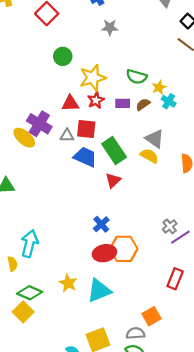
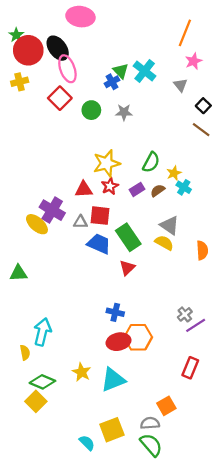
green circle: (63, 56) -> (91, 110), moved
green semicircle: (137, 77) -> (151, 162), turned -78
purple rectangle: (123, 103) -> (137, 189), turned -32
blue cross: (101, 224) -> (115, 312), turned -35

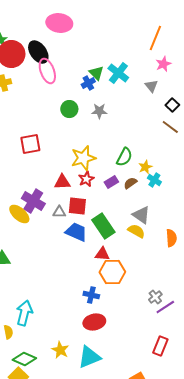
red square: (60, 98) -> (30, 144), moved, turned 35
red triangle: (127, 268) -> (102, 254), turned 49
orange hexagon: (138, 337) -> (112, 272), moved

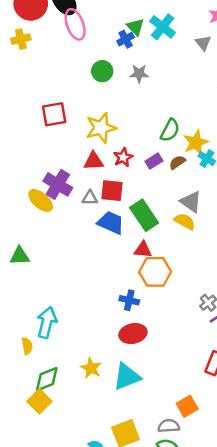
yellow star: (83, 158) -> (101, 128), moved
yellow star: (145, 167) -> (196, 143), size x1.5
green diamond: (24, 359) -> (47, 379), turned -45

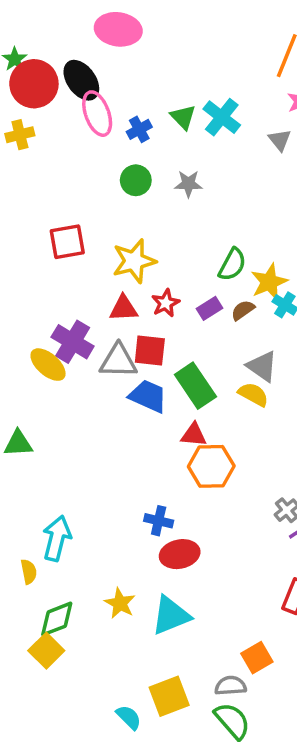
blue cross: (126, 39) -> (139, 129), moved
gray triangle: (90, 198) -> (118, 361), size x1.6
blue cross: (129, 300) -> (159, 521), moved

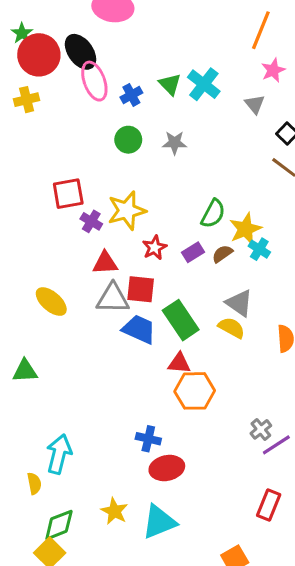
red triangle: (123, 308) -> (105, 263), moved
purple cross: (73, 342) -> (91, 221), moved, size x0.6

